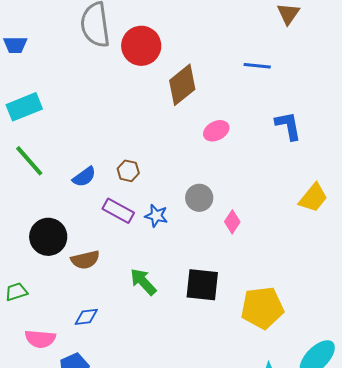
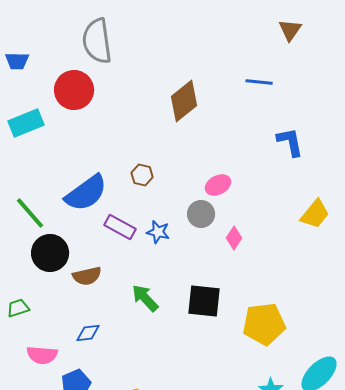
red circle: (141, 46) -> (74, 90), moved
pink ellipse: (216, 131) -> (218, 185), moved
green line: (29, 161) -> (30, 213), moved
brown hexagon: (128, 171) -> (142, 175), moved
blue semicircle: (84, 177) -> (86, 193), size x1.8

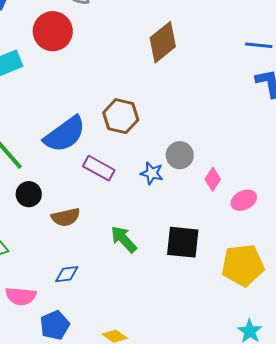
blue line: (259, 82) -> (259, 45), moved
brown hexagon: (142, 175) -> (121, 116), size x1.6
pink ellipse: (218, 185) -> (244, 200), moved
blue star: (158, 232) -> (152, 173), moved
black circle: (50, 253) -> (29, 194), size x0.7

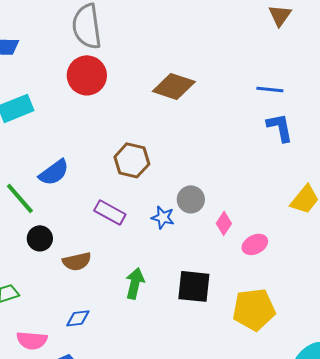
red circle: (53, 31) -> (87, 75), moved
brown diamond: (163, 42) -> (174, 86), turned 57
blue semicircle: (65, 134) -> (54, 172), moved, size x0.7
green arrow: (124, 239) -> (135, 283), turned 56

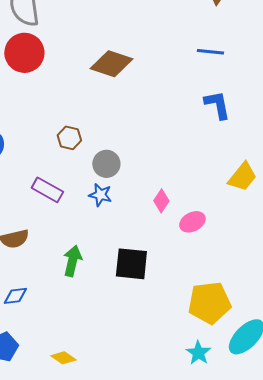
blue line: (270, 89) -> (210, 52), moved
brown hexagon: (132, 160) -> (69, 138), size x0.7
gray circle: (191, 199) -> (106, 164), moved
yellow pentagon: (254, 309) -> (209, 303), moved

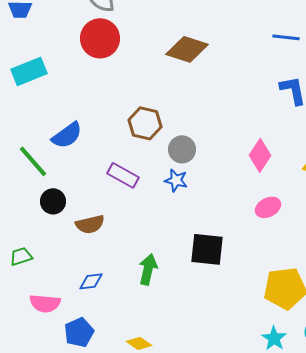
brown hexagon: (69, 138) -> (145, 123), size x1.4
pink diamond: (161, 201) -> (260, 155), moved, size x1.4
green arrow: (72, 261) -> (148, 269), moved

